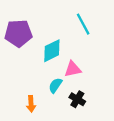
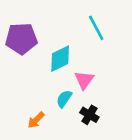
pink triangle: (73, 69) -> (84, 80), turned -42
orange arrow: (31, 104) -> (36, 120), turned 49

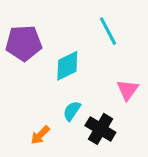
pink triangle: (84, 80) -> (128, 90), moved
black cross: (89, 115) -> (100, 129), size x1.4

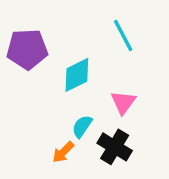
pink triangle: (128, 90) -> (123, 102), moved
orange arrow: (40, 135) -> (63, 152), moved

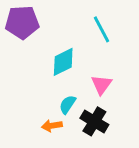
purple pentagon: (27, 49) -> (22, 22), moved
orange arrow: (63, 152) -> (52, 126), turned 36

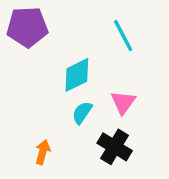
cyan semicircle: (67, 104) -> (82, 113), moved
orange arrow: (52, 126) -> (43, 152), moved, turned 114

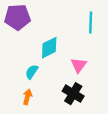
cyan line: (123, 36) -> (91, 23), moved, turned 30
cyan semicircle: (82, 113) -> (32, 72), moved

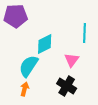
cyan line: (91, 23) -> (85, 33), moved
cyan semicircle: (32, 72) -> (29, 66), size x1.6

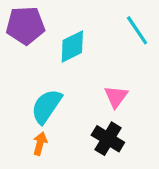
cyan line: (85, 33) -> (137, 30), moved, turned -36
cyan diamond: (45, 44) -> (72, 46), moved

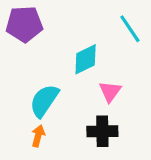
cyan diamond: (72, 46) -> (86, 59), moved
black cross: (108, 139) -> (102, 131), turned -32

